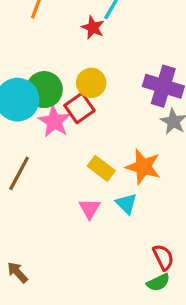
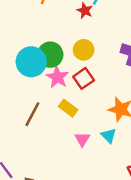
red square: (79, 108) -> (84, 78), moved
yellow rectangle: (101, 168) -> (68, 108), moved

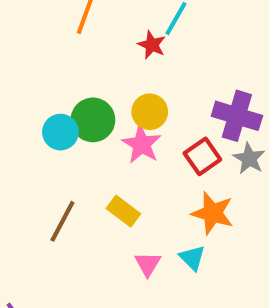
cyan circle: (31, 62) -> (60, 132), size x0.7
pink star: (57, 77) -> (142, 144), moved
red square: (84, 78) -> (202, 156), moved

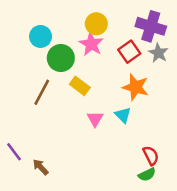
green circle: (93, 120) -> (61, 58), moved

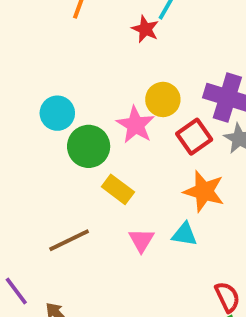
yellow circle: (96, 24) -> (163, 99), moved
brown line: (42, 92) -> (69, 240), moved, turned 36
cyan triangle: (123, 115) -> (184, 234), turned -36

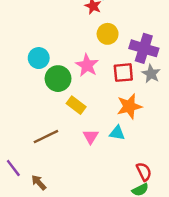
yellow circle: (163, 99) -> (108, 34), moved
red square: (194, 137) -> (123, 73), turned 30
orange star: (204, 191) -> (129, 106), turned -30

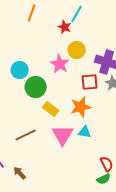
pink star: (87, 65) -> (60, 64), moved
orange star: (129, 106) -> (81, 107), moved
pink triangle: (91, 137) -> (63, 135), size x1.6

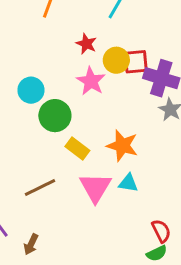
red star: (65, 27) -> (86, 44), moved
red square: (90, 82) -> (136, 62), moved
orange star: (81, 107) -> (122, 146), turned 30
brown arrow: (20, 173) -> (31, 244), turned -112

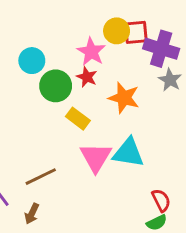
red star: (86, 44) -> (87, 77), moved
orange star: (122, 146) -> (124, 98), moved
cyan triangle: (128, 183) -> (128, 153), size x1.6
brown line: (40, 187) -> (41, 177), moved

